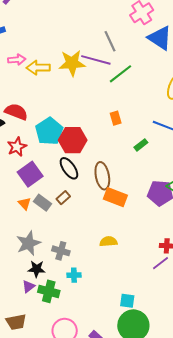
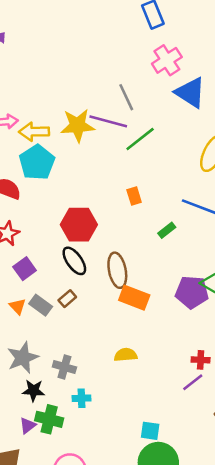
cyan pentagon: (49, 131) -> (37, 162), moved
purple square: (30, 174) -> (25, 269), size x0.7
purple triangle: (28, 286) -> (28, 426), moved

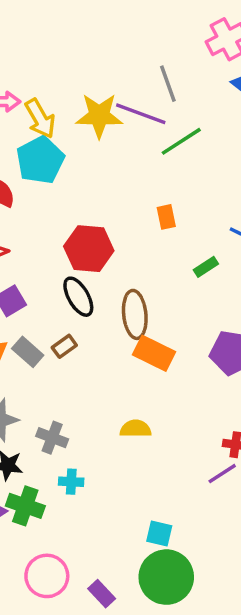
yellow arrow: (34, 132) -> (40, 119), turned -124

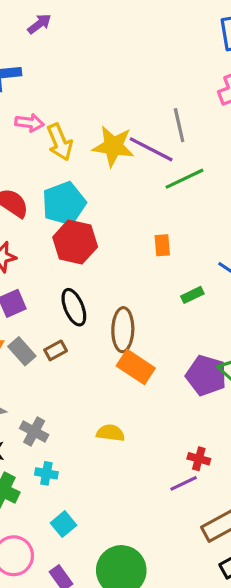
cyan pentagon: (40, 160) -> (64, 203), moved
red hexagon: (89, 249) -> (75, 242), moved
cyan square: (159, 534) -> (64, 524), moved, turned 30

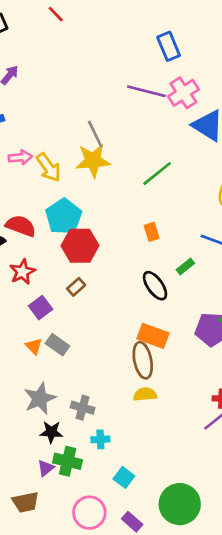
gray line: (179, 125) -> (95, 134), moved
purple line: (151, 149) -> (146, 91), moved
black ellipse: (74, 307) -> (155, 286), moved
brown ellipse: (123, 330) -> (143, 360), moved
brown rectangle: (56, 350) -> (76, 287), moved

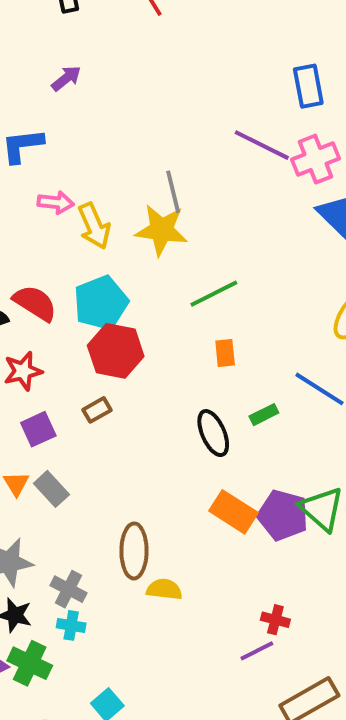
green line: (157, 174) -> (214, 294), moved
orange rectangle: (153, 336) -> (233, 512), moved
brown ellipse: (143, 360) -> (134, 551), moved
cyan cross: (100, 439) -> (71, 625), moved

